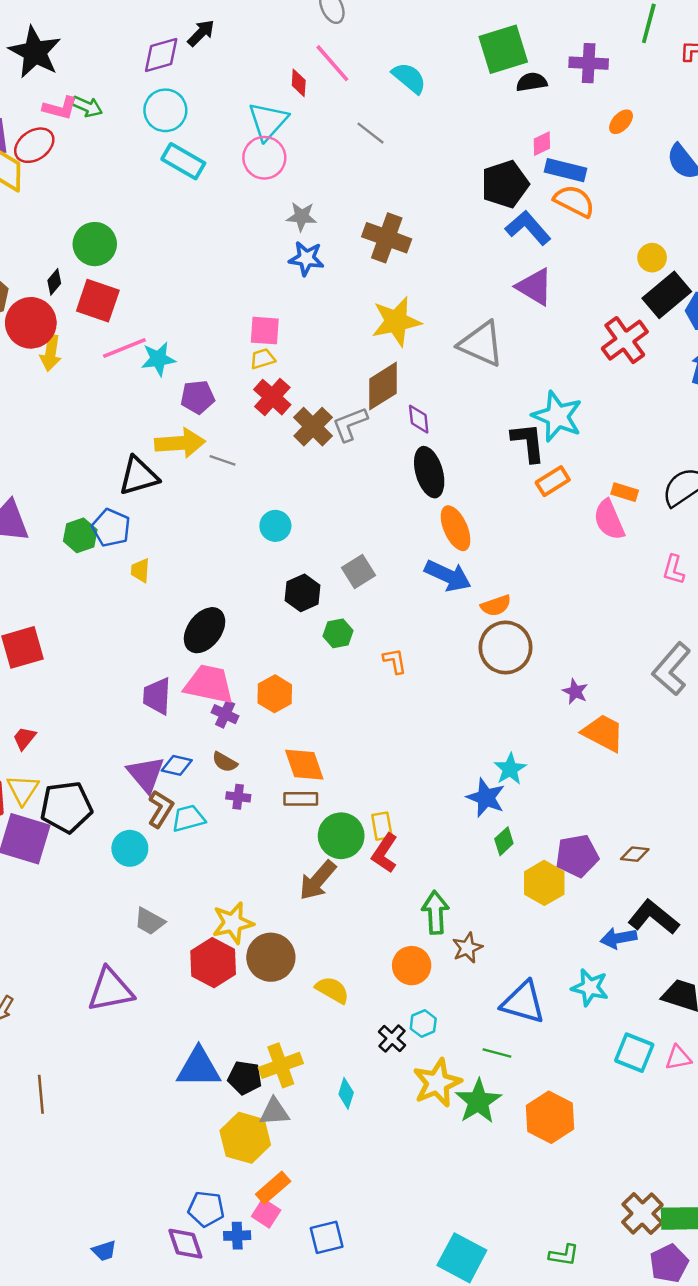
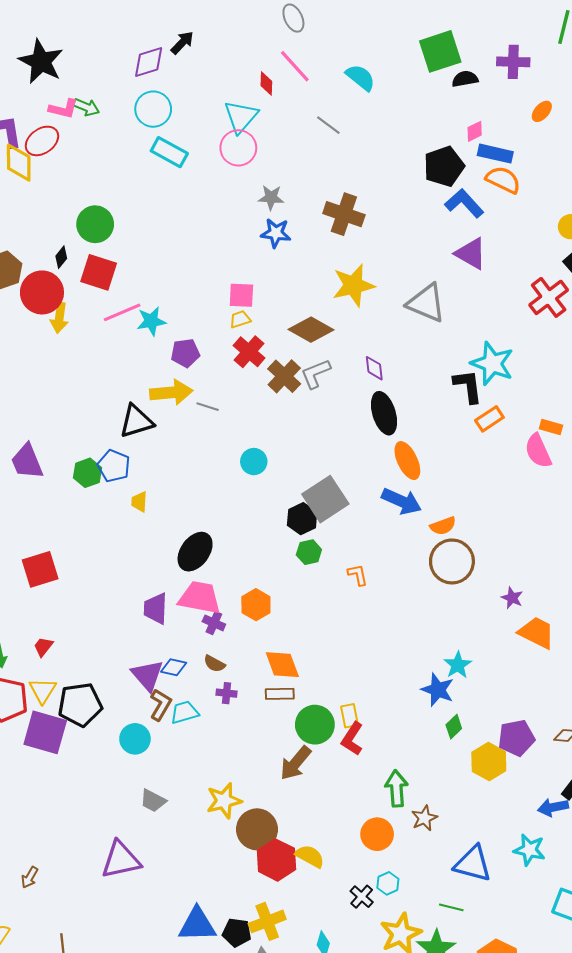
brown diamond: (383, 386) -> (311, 330), moved, turned 63
gray square: (358, 572) -> (325, 499), size x1.6
black hexagon: (303, 593) -> (302, 519), moved
red hexagon: (213, 963) -> (276, 860), moved

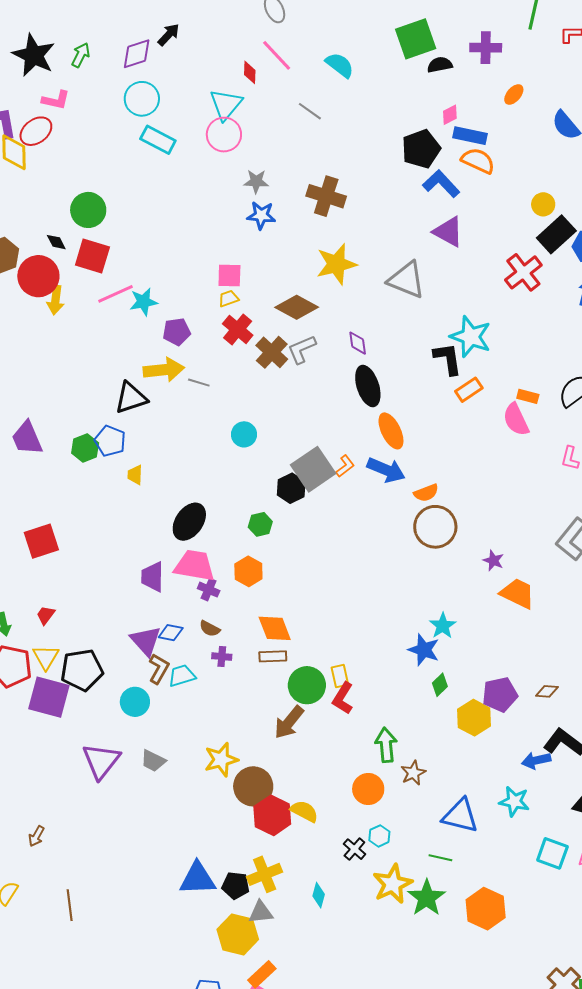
green arrow: (86, 107) -> (81, 55), moved, turned -85
black diamond: (61, 257) -> (56, 242), turned -65
green hexagon: (309, 552) -> (260, 524), moved
orange L-shape: (358, 575) -> (345, 466), moved, turned 65
purple triangle: (121, 860) -> (101, 761), moved, turned -39

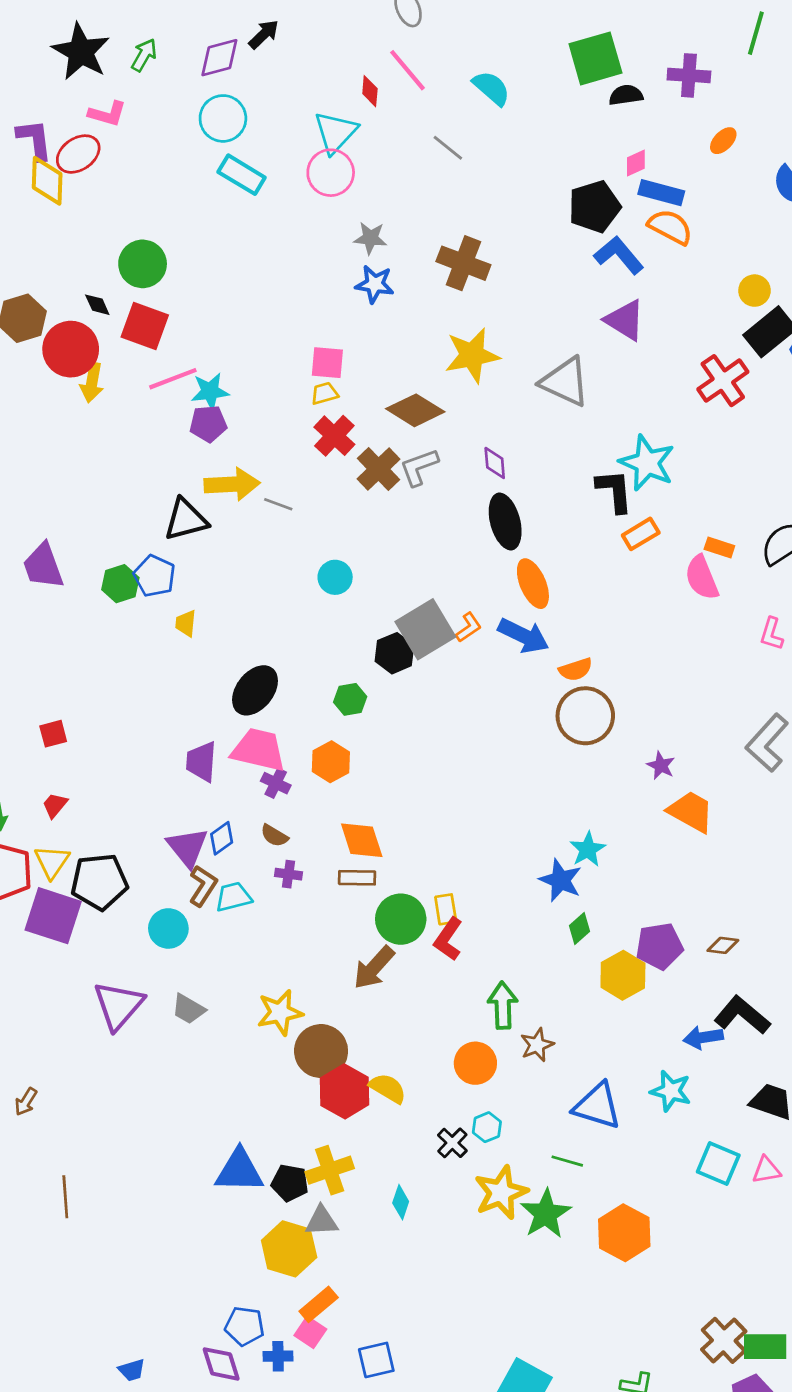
purple pentagon: (177, 332) -> (208, 424), moved
red square: (41, 541) -> (53, 734), moved, size x0.6
blue diamond: (171, 633) -> (222, 838), turned -50

